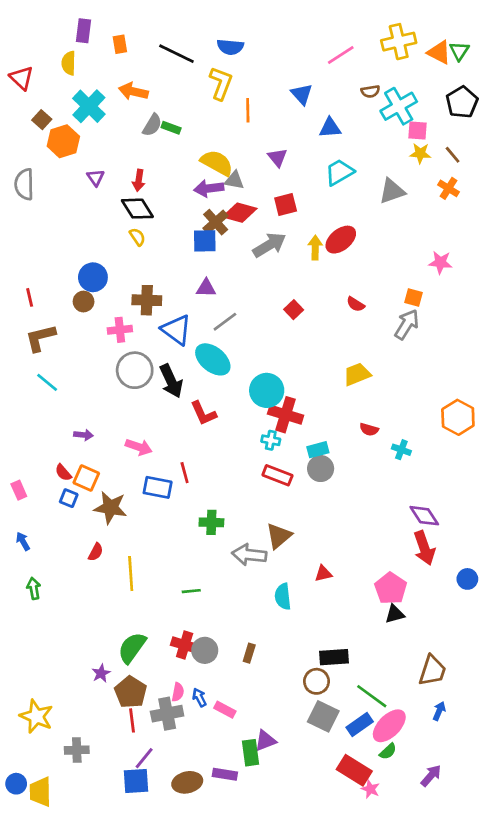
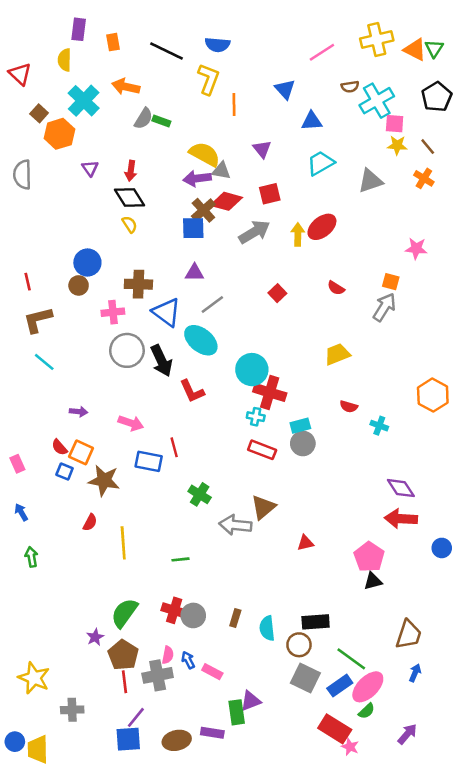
green cross: (211, 522) -> (200, 494), turned 30
red arrow: (424, 548) -> (401, 519), turned 112
cyan semicircle: (283, 596) -> (267, 628), moved

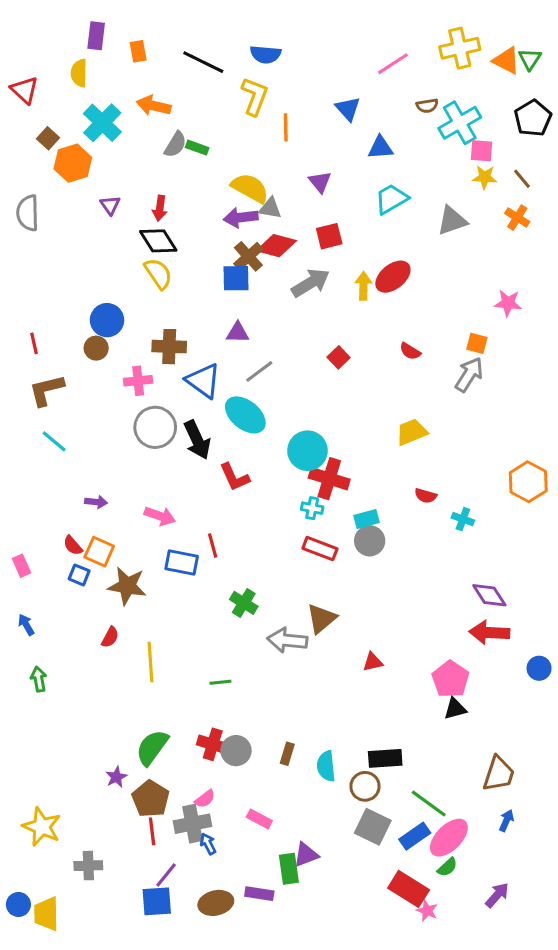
yellow semicircle: (130, 224) -> (158, 273), size x1.5
pink semicircle: (168, 655) -> (205, 799), turned 42
blue arrow: (188, 660) -> (208, 844), moved

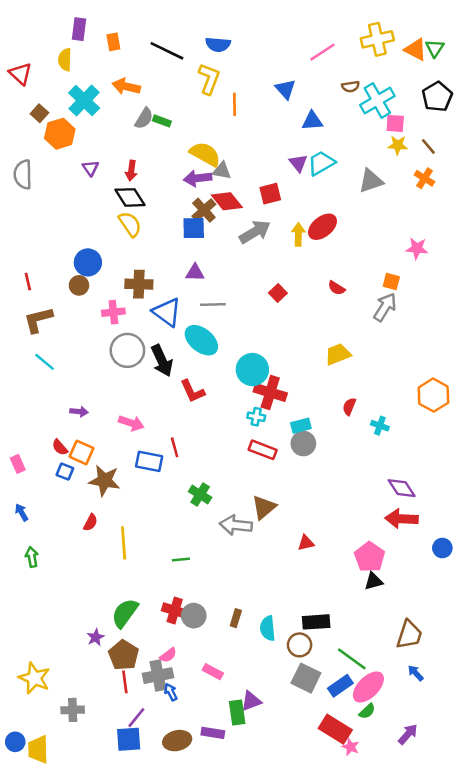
purple triangle: (320, 182) -> (298, 163), moved
red diamond: (276, 246) -> (227, 201), turned 36
gray line: (259, 371) -> (213, 305), turned 35
red semicircle: (426, 496) -> (349, 407), turned 96
blue arrow: (506, 821) -> (416, 673), turned -66

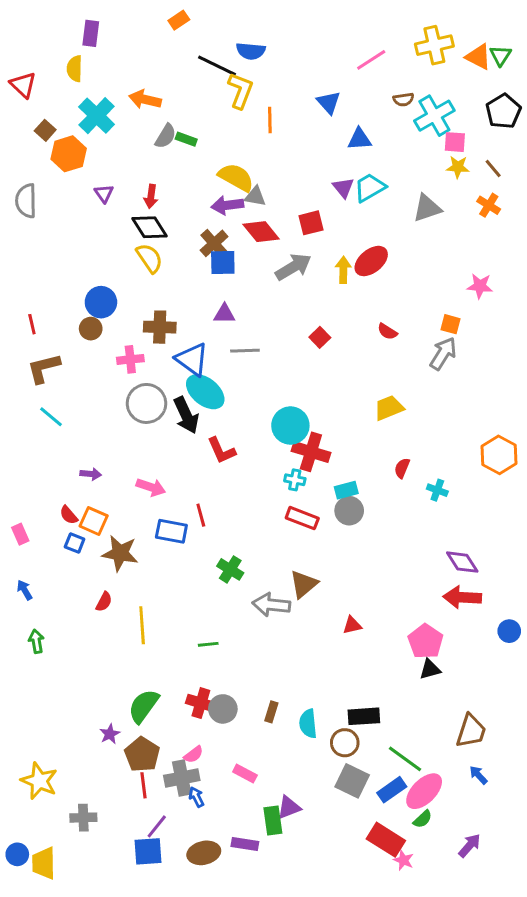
orange rectangle: (113, 42) -> (179, 20), moved, turned 66
black line: (167, 51) -> (217, 66), moved
brown cross: (204, 210) -> (214, 243), moved
cyan ellipse: (201, 340) -> (205, 392), moved

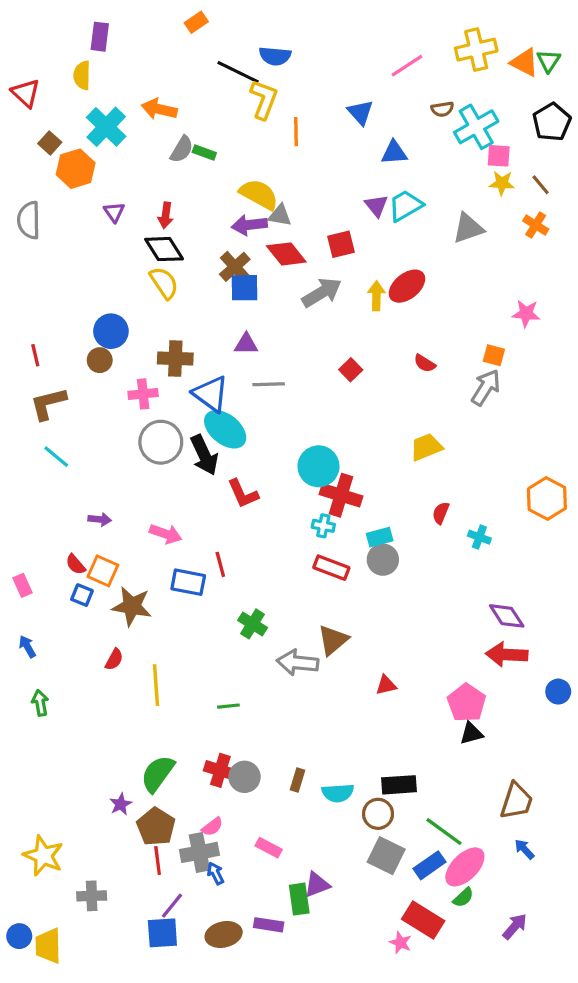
cyan semicircle: (308, 724) -> (338, 793), turned -88
pink star: (404, 860) -> (401, 943), moved

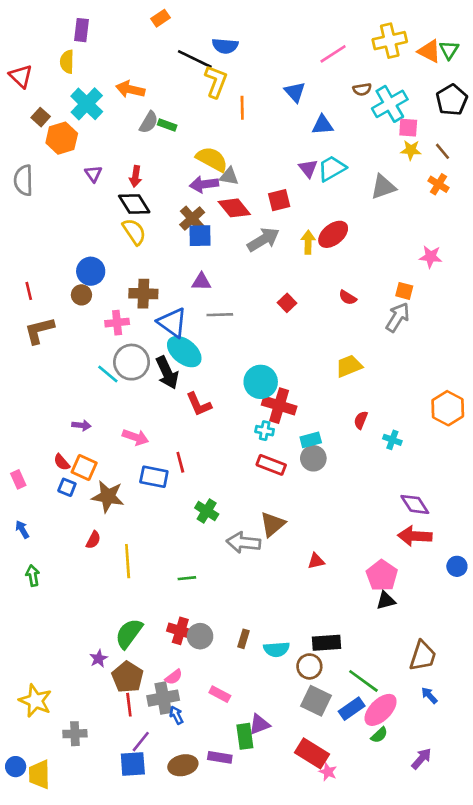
cyan line: (56, 457) -> (108, 374), moved
red rectangle: (423, 920) -> (312, 753), moved

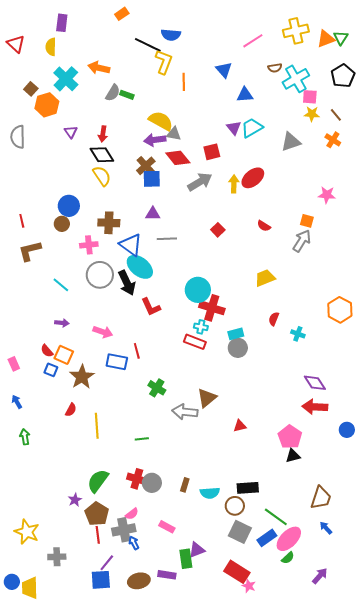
orange triangle: (429, 51) -> (326, 39), turned -48
red triangle: (21, 76) -> (16, 44), moved
cyan line: (108, 374) -> (61, 285), moved
red rectangle: (271, 465) -> (195, 342), moved
brown star: (108, 496) -> (82, 377), turned 30

